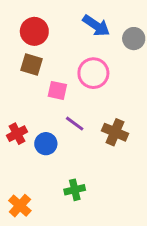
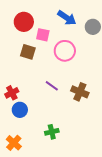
brown square: (31, 64) -> (28, 52), moved
pink square: (57, 90) -> (43, 35), moved
blue circle: (46, 144) -> (20, 110), moved

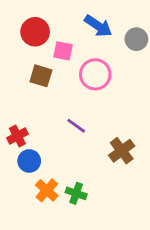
brown cross: (80, 92) -> (122, 151), moved, turned 30
green cross: (52, 132) -> (76, 193), turned 32
orange cross: (14, 143) -> (47, 190), moved

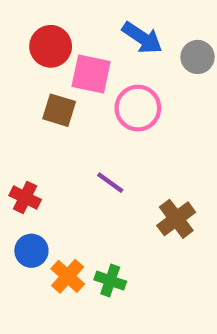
pink square: (63, 51) -> (91, 74), size x1.4
red cross: (17, 136) -> (25, 197), turned -36
blue circle: (29, 161) -> (31, 251), moved

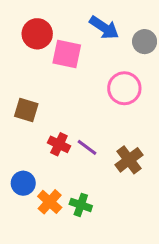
pink circle: (138, 108) -> (124, 88), moved
brown square: (59, 110) -> (26, 110), moved
purple line: (110, 183) -> (87, 147), moved
red cross: (25, 197) -> (59, 144), moved

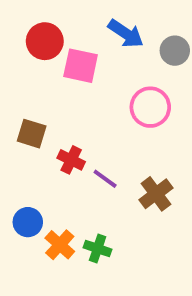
red cross: (59, 144) -> (71, 160), moved

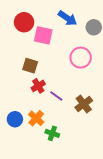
brown square: (32, 134) -> (30, 66), moved
red cross: (71, 160) -> (38, 86), turned 32
orange cross: (60, 245) -> (36, 118), moved

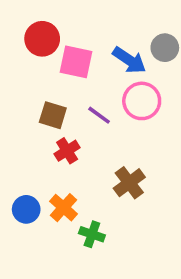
blue arrow: (67, 18) -> (129, 60), moved
purple line: (56, 96) -> (99, 115), moved
brown cross: (84, 104) -> (129, 183), moved

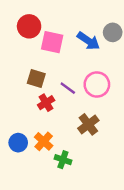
pink circle: (142, 101) -> (97, 84), moved
purple line: (99, 115) -> (68, 88), moved

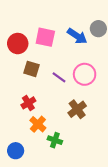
red circle: (29, 26) -> (18, 44), moved
red cross: (46, 103) -> (28, 103), moved
blue circle: (18, 143) -> (16, 151), moved

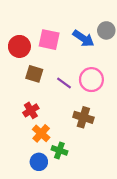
brown cross: (77, 109) -> (83, 117), turned -36
blue circle: (16, 151) -> (39, 162), moved

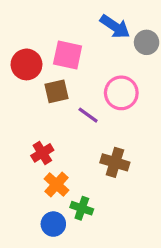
blue arrow: (83, 38) -> (115, 27), moved
brown square: (34, 74) -> (57, 91), moved, turned -30
pink circle: (91, 80) -> (121, 93), moved

